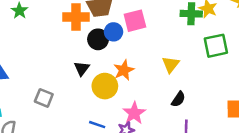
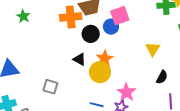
blue circle: (114, 32) -> (111, 27), moved
black triangle: (82, 68) -> (79, 59), turned -32
orange star: (124, 70) -> (105, 58), moved

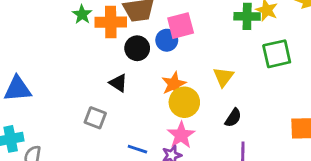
green star: (23, 16) -> (82, 14), moved
orange star: (105, 58) -> (174, 84), moved
yellow circle: (100, 72) -> (184, 102), moved
gray square: (50, 87) -> (95, 118), moved

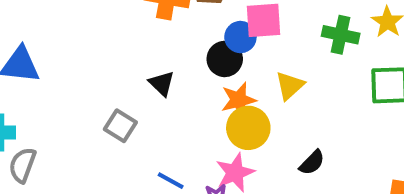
green cross: (247, 16) -> (341, 35), moved
black circle: (137, 48) -> (225, 59), moved
yellow triangle: (223, 77) -> (290, 86), moved

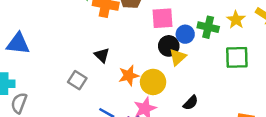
blue circle: (240, 37) -> (185, 34), moved
black circle: (225, 59) -> (169, 46), moved
orange star: (239, 100) -> (129, 75), moved

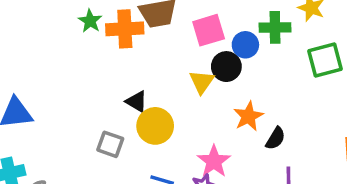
yellow triangle: (178, 57) -> (202, 82), moved
orange star: (129, 75) -> (248, 116), moved
yellow circle: (153, 82) -> (155, 126), moved

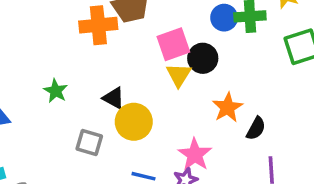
green star: (90, 21) -> (56, 91), moved
pink square: (209, 30) -> (173, 44), moved
blue circle: (245, 45) -> (224, 18), moved

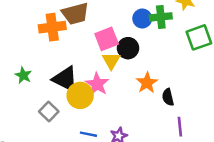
black triangle: (114, 98) -> (65, 79), size x1.6
black semicircle: (256, 128) -> (168, 97), turned 140
gray square: (89, 143) -> (49, 111), turned 30
pink star: (195, 155) -> (97, 84), moved

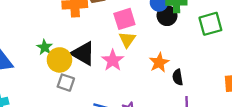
black circle: (128, 48) -> (167, 16), moved
yellow circle: (80, 95) -> (59, 60), moved
gray square: (49, 111) -> (66, 83), turned -30

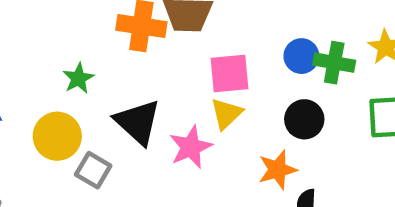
black circle: (167, 16) -> (304, 119), moved
green star: (45, 47) -> (78, 78), moved
yellow circle: (59, 60) -> (57, 136), moved

